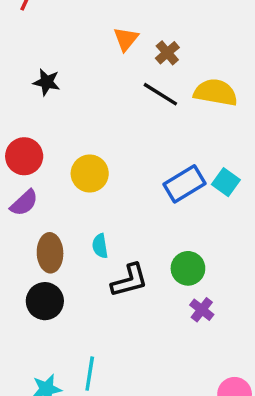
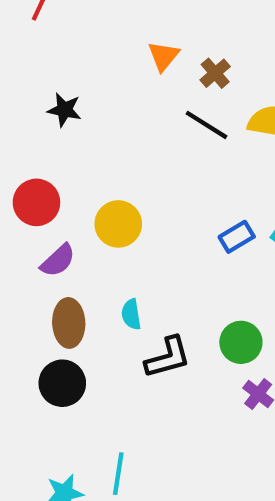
blue rectangle: (185, 184) -> (237, 237), size x0.7
purple semicircle: (24, 203) -> (58, 261), moved

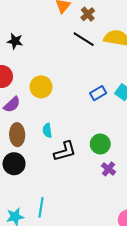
black star: (64, 110) -> (15, 41), moved

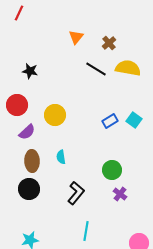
brown cross: (88, 14) -> (109, 43), moved
black L-shape: (65, 151) -> (76, 193), moved, turned -35
cyan line: (41, 207) -> (86, 231), moved

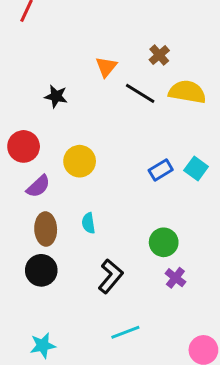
orange triangle: (76, 37) -> (106, 67), moved
black star: (30, 71) -> (56, 96), moved
cyan line: (86, 231) -> (125, 332), turned 60

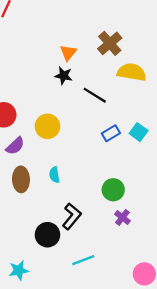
brown cross: (159, 55) -> (110, 43), size x1.5
black line: (140, 93) -> (95, 95), moved
black star: (56, 96) -> (64, 76), moved
black circle: (41, 270) -> (47, 235), moved

